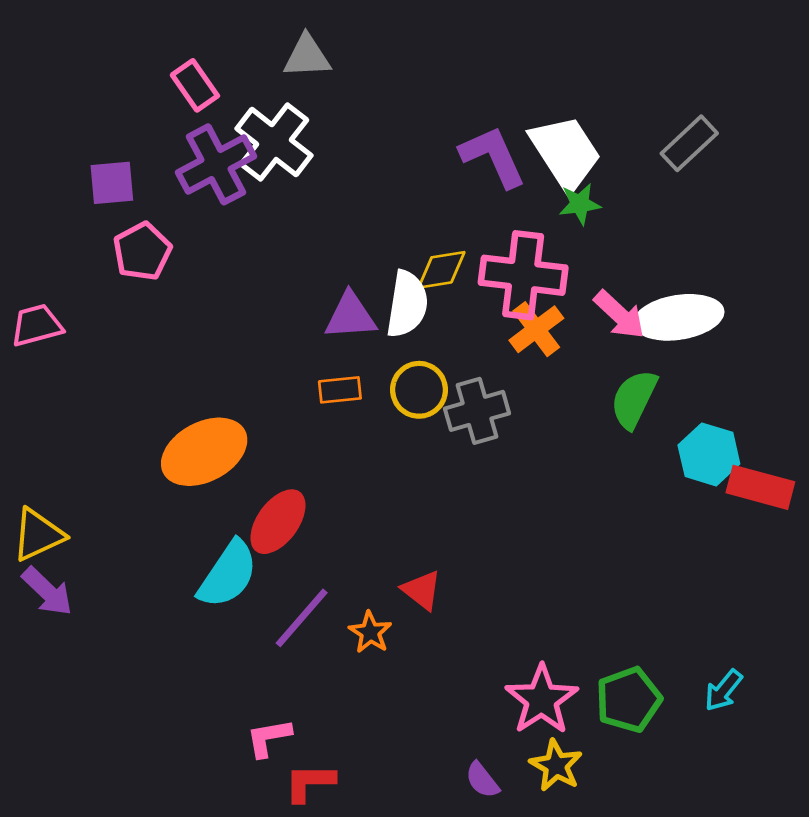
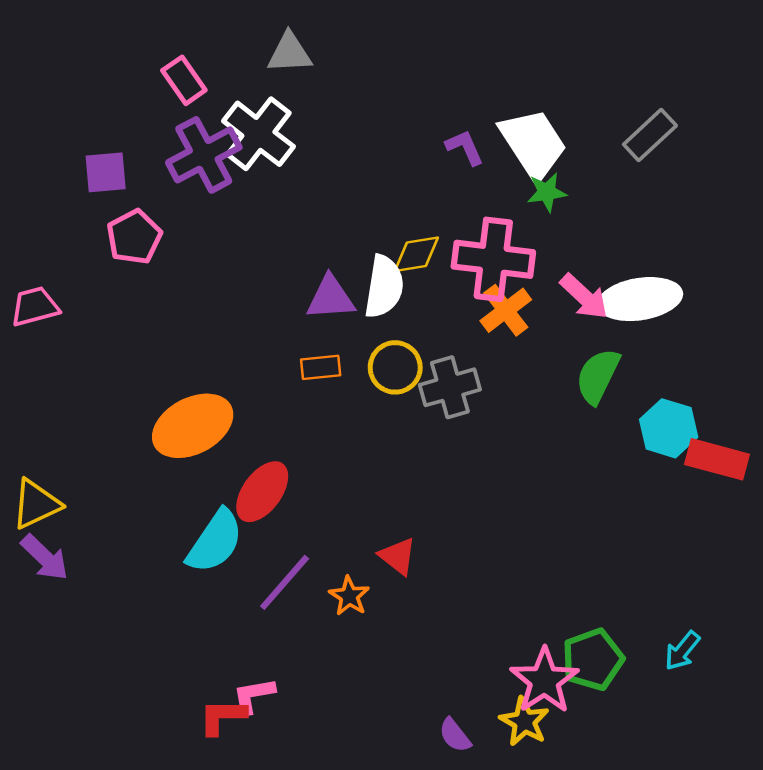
purple L-shape: (493, 157) -> (465, 147), size x0.6
pink star: (542, 700) -> (544, 681), moved
red L-shape: (310, 783) -> (222, 717), moved

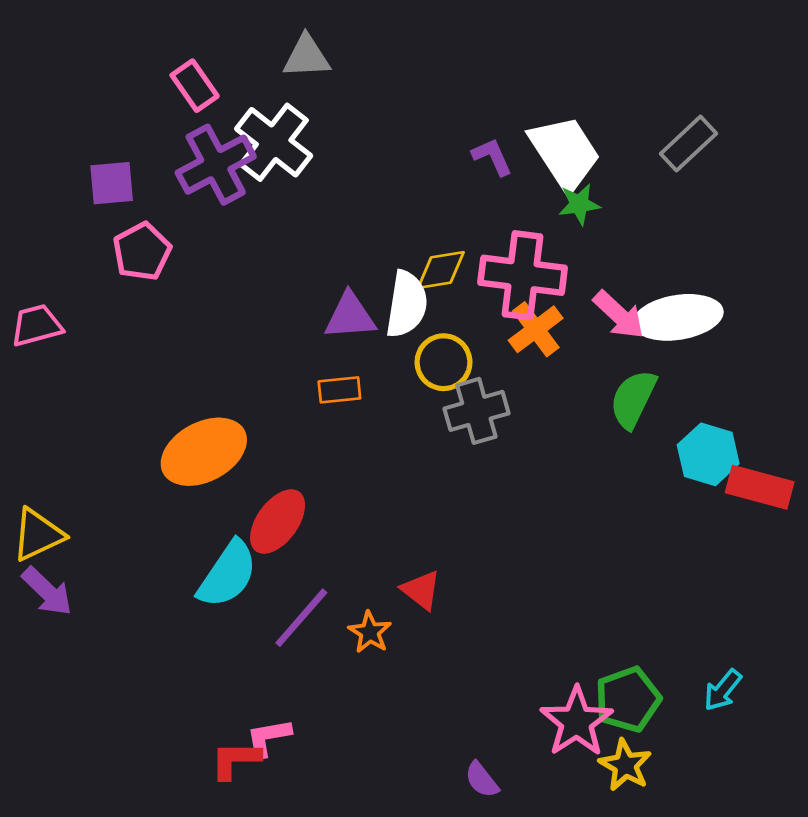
yellow circle: (395, 367) -> (444, 362), moved
yellow star: (524, 722) -> (625, 765), moved

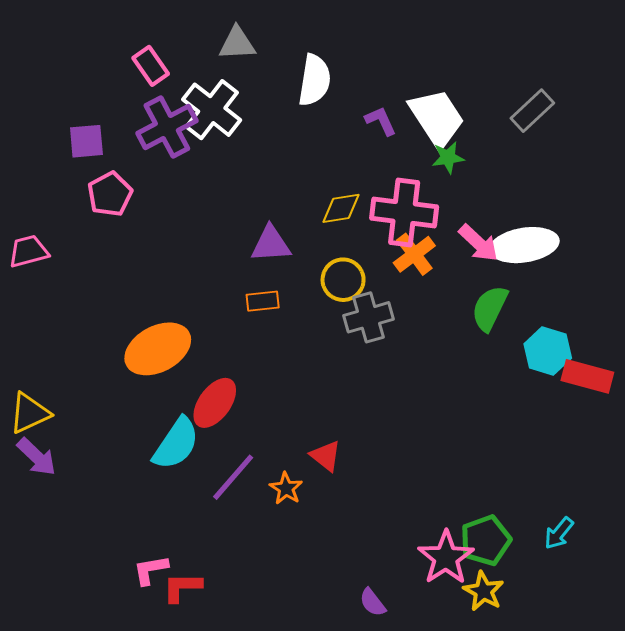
white semicircle: (407, 304) -> (315, 80), moved
pink L-shape: (268, 738) -> (151, 570), moved

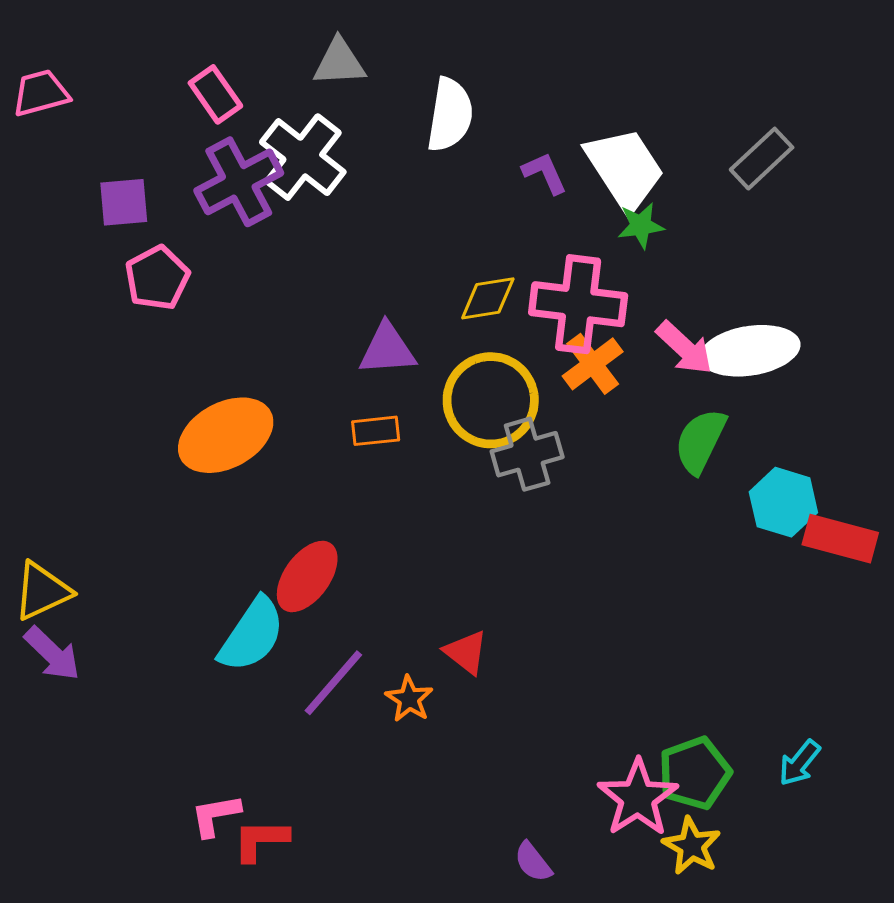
pink trapezoid: (28, 251) -> (41, 93), moved
yellow circle: (343, 280) -> (491, 400), size x1.5
orange ellipse: (158, 349) -> (226, 435), moved

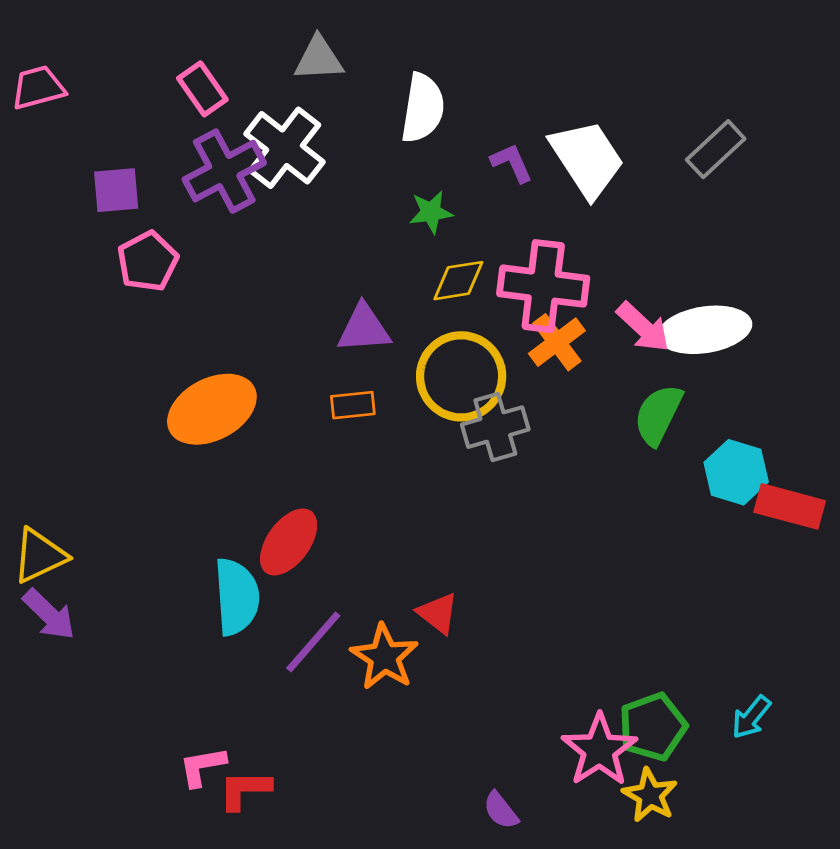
green star: (641, 226) -> (431, 212), moved
cyan semicircle: (252, 635) -> (237, 597), turned -38
orange star: (409, 699) -> (384, 657), size x1.5

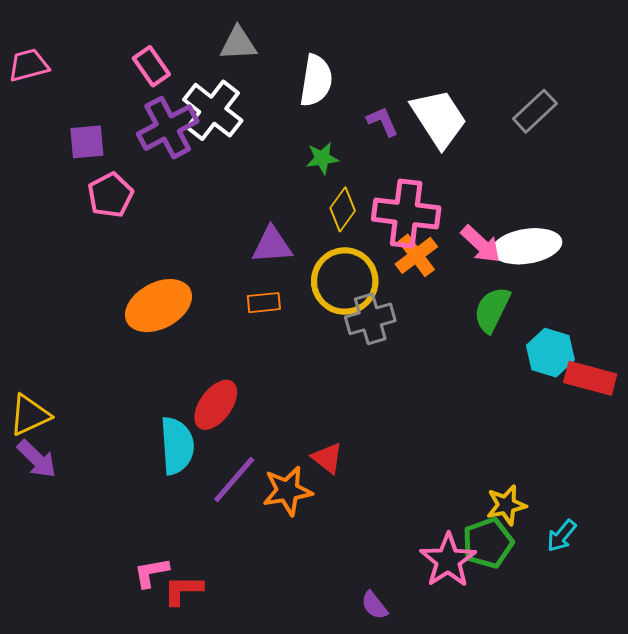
yellow diamond: (458, 281) -> (343, 209), turned -45
orange star: (384, 657) -> (287, 491), turned 30
yellow star: (650, 795) -> (506, 505), moved, turned 30

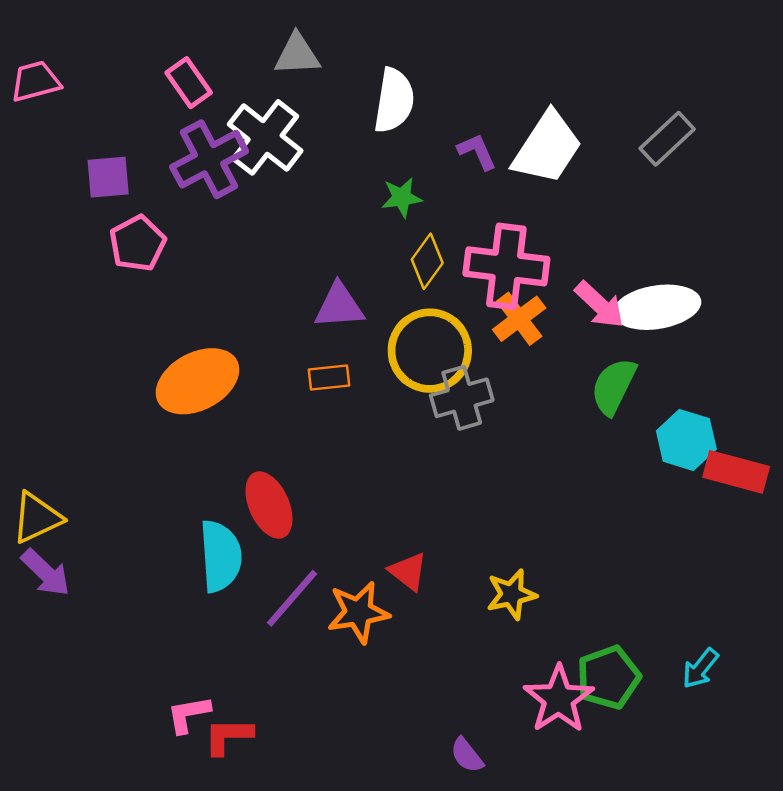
white trapezoid: (439, 118) -> (547, 148), turned 66
red ellipse: (216, 405) -> (269, 505), turned -60
yellow star: (506, 505) -> (511, 594), moved

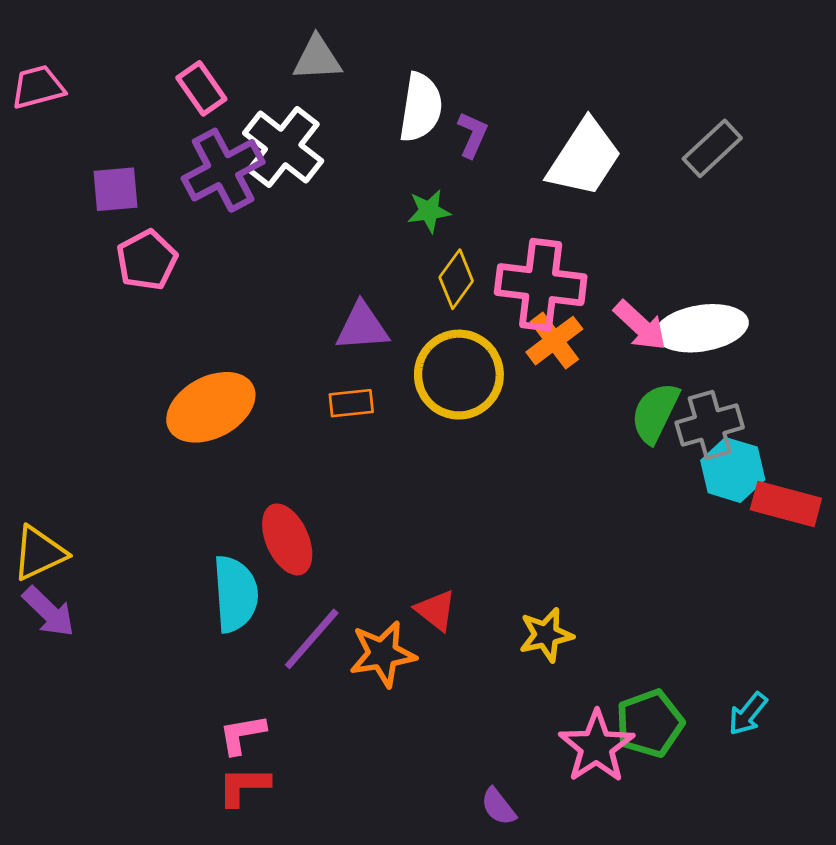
purple L-shape: (477, 152) -> (473, 135), moved, turned 48
gray cross: (462, 398) -> (710, 425), moved
pink L-shape: (189, 714) -> (242, 734), moved

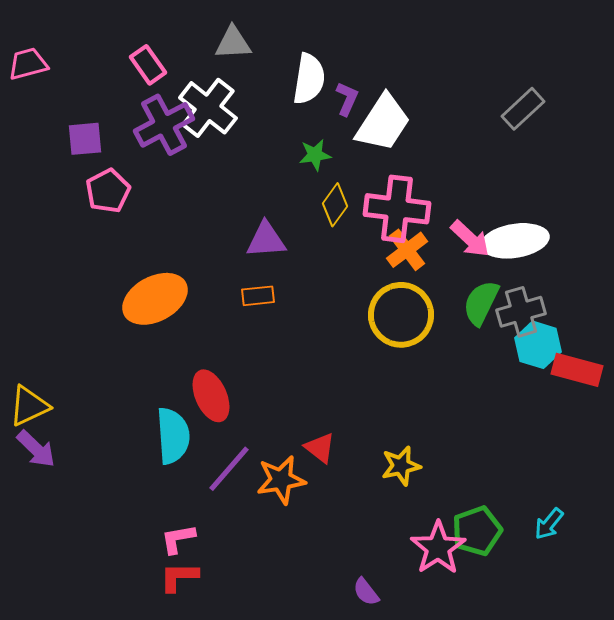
white trapezoid: (584, 158) -> (383, 123), moved
yellow circle: (459, 375) -> (401, 315), moved

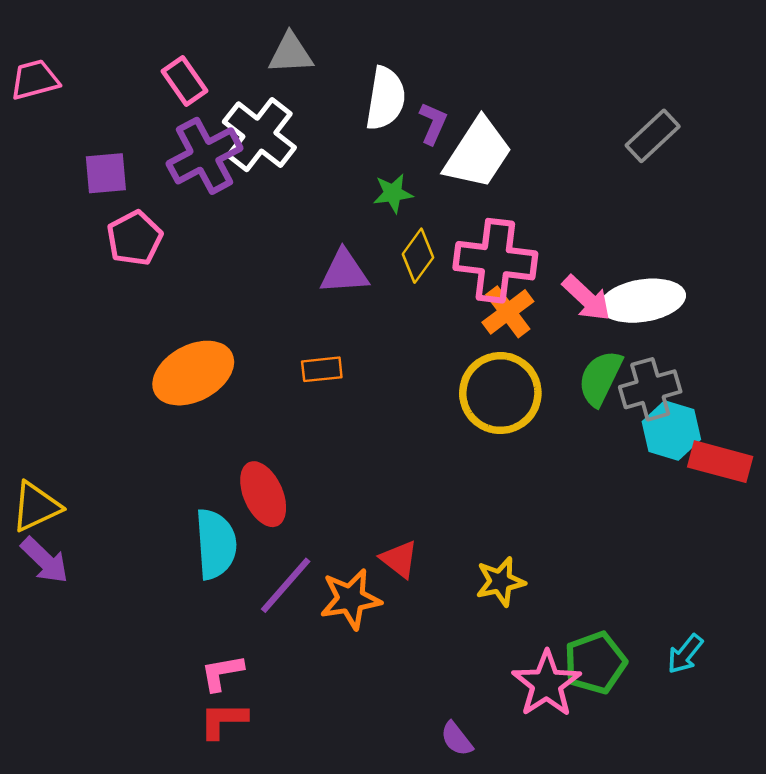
purple triangle: (266, 240) -> (344, 272), moved

